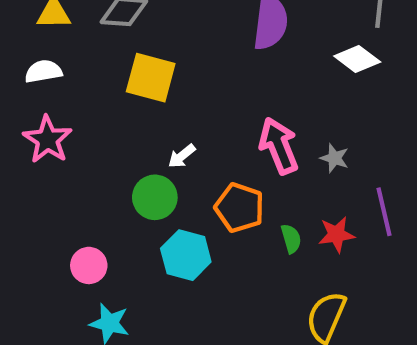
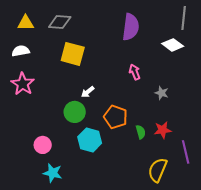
pink arrow: (279, 146) -> (135, 72), moved, size x0.6
purple line: (384, 212) -> (186, 152), moved

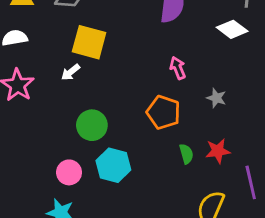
white arrow: (88, 92) -> (70, 72), moved
orange pentagon: (116, 117) -> (163, 112), moved
pink circle: (43, 145) -> (69, 172), moved

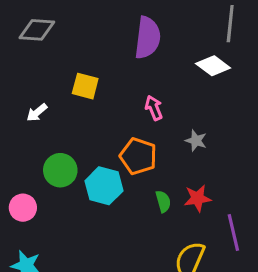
yellow square: (89, 42) -> (85, 86), moved, size x0.7
cyan hexagon: (113, 165) -> (104, 186), moved
pink circle: (69, 172) -> (23, 208), moved

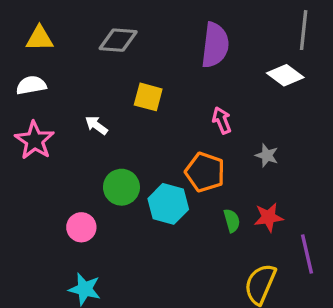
gray diamond: (37, 30) -> (118, 40), moved
white arrow: (37, 113) -> (96, 125), turned 75

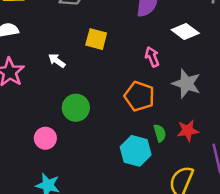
white diamond: (285, 75) -> (185, 31), moved
gray star: (267, 155) -> (186, 84), size x1.6
cyan hexagon: (168, 204) -> (136, 151), moved

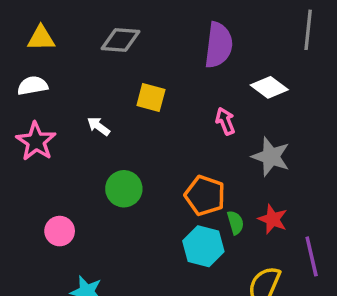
orange pentagon: (139, 96) -> (205, 196), moved
red star: (188, 131) -> (273, 219), turned 30
pink circle: (45, 138) -> (60, 231), moved

